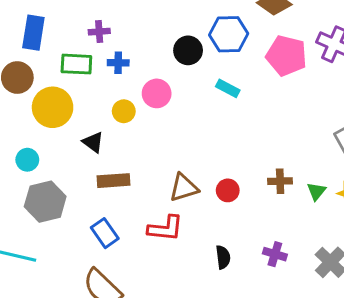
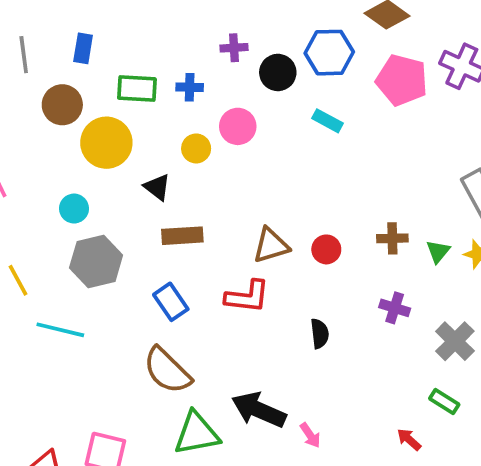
purple cross: (99, 32) -> (234, 48), moved
blue rectangle: (33, 33) -> (83, 48), size x0.7
purple cross: (275, 254) -> (395, 308), moved

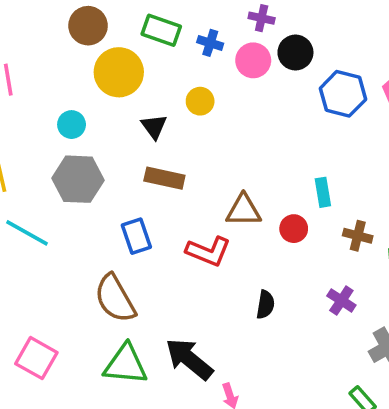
blue hexagon: (329, 53) -> (343, 94), moved
cyan rectangle: (327, 121) -> (323, 192), moved, turned 36
pink circle: (238, 126) -> (253, 60), moved

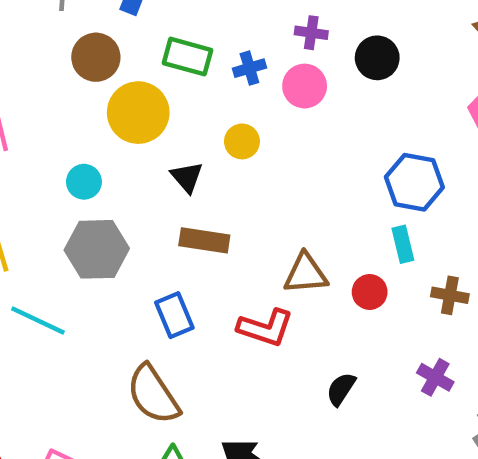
blue cross: (210, 43) -> (249, 68), turned -30
black circle: (295, 53) -> (377, 58), moved
blue hexagon: (343, 94) -> (414, 182), moved
black semicircle: (265, 305) -> (341, 389), turned -152

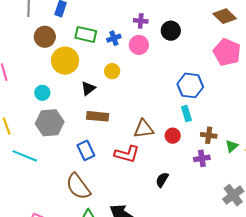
black triangle: (187, 177) -> (88, 88), turned 35
purple cross: (435, 377) -> (202, 158), moved, turned -35

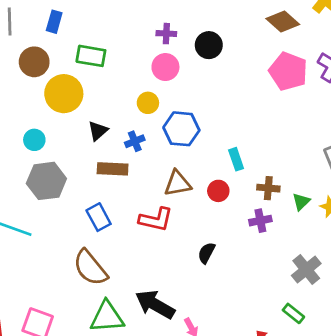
blue cross: (114, 38) -> (135, 141), moved
yellow circle: (112, 71) -> (148, 103), moved
blue hexagon: (190, 85) -> (181, 129), moved

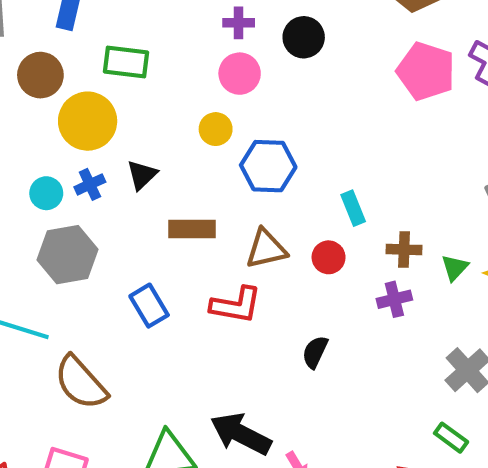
blue cross: (135, 141) -> (90, 184), moved
brown rectangle: (113, 169) -> (192, 229), moved
brown semicircle: (90, 268) -> (81, 383), moved

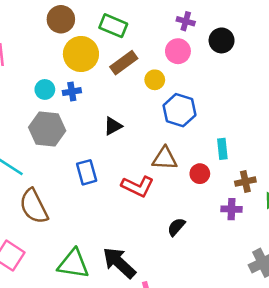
black triangle: (142, 175) -> (113, 126), moved
brown rectangle: (192, 229) -> (124, 63), moved, turned -52
brown cross: (404, 250) -> (245, 182), turned -30

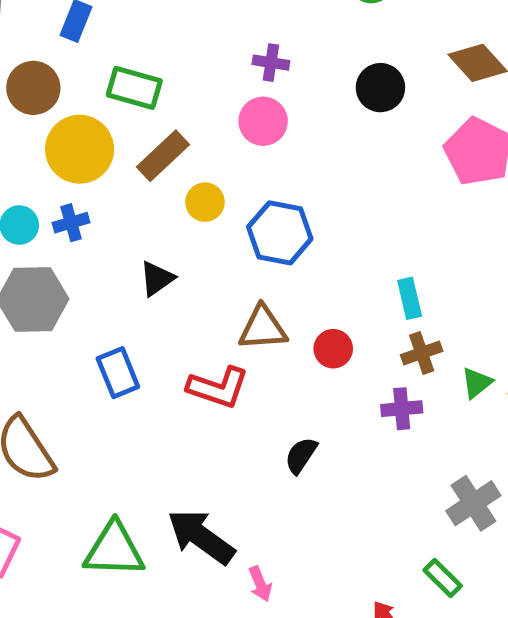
black circle: (222, 40) -> (380, 88), moved
yellow circle: (155, 80) -> (205, 202), moved
cyan rectangle: (222, 149) -> (410, 298), moved

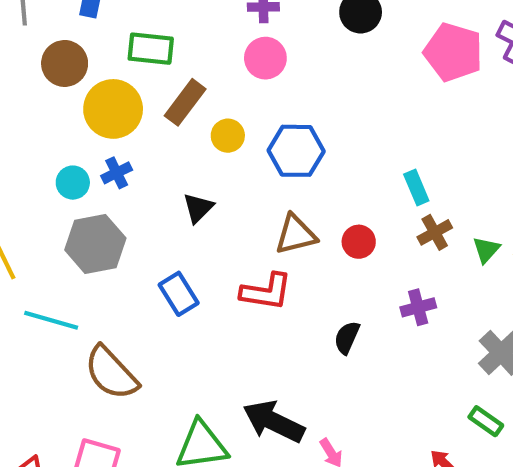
purple cross: (402, 409) -> (418, 307), moved

